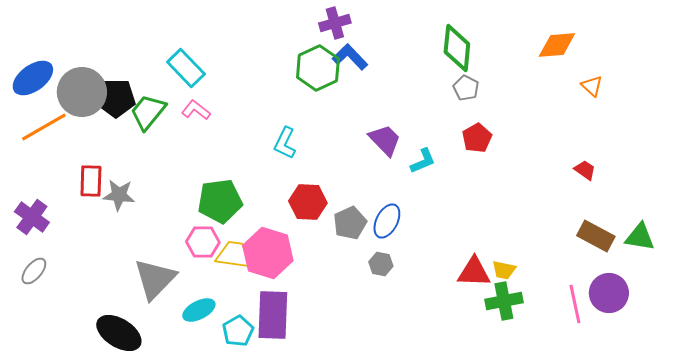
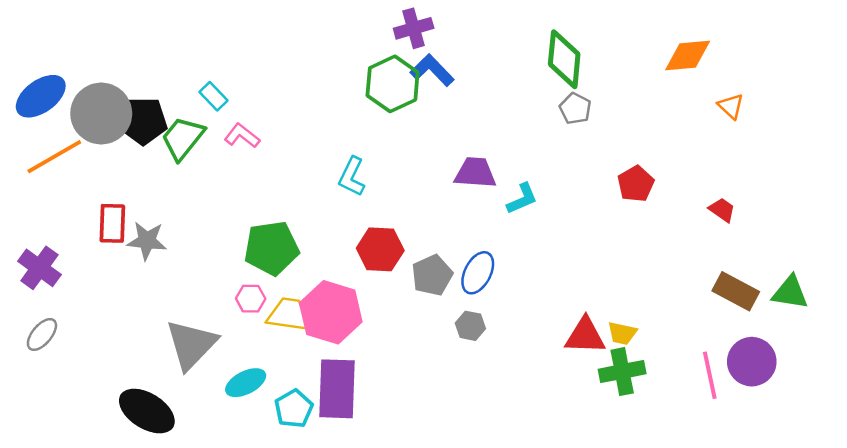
cyan rectangle: (186, 68) -> (214, 96), moved, size x0.6
red pentagon: (477, 138) -> (636, 184), moved
purple trapezoid: (385, 140) -> (475, 173), turned -42
pink hexagon: (203, 242) -> (251, 299), size x0.7

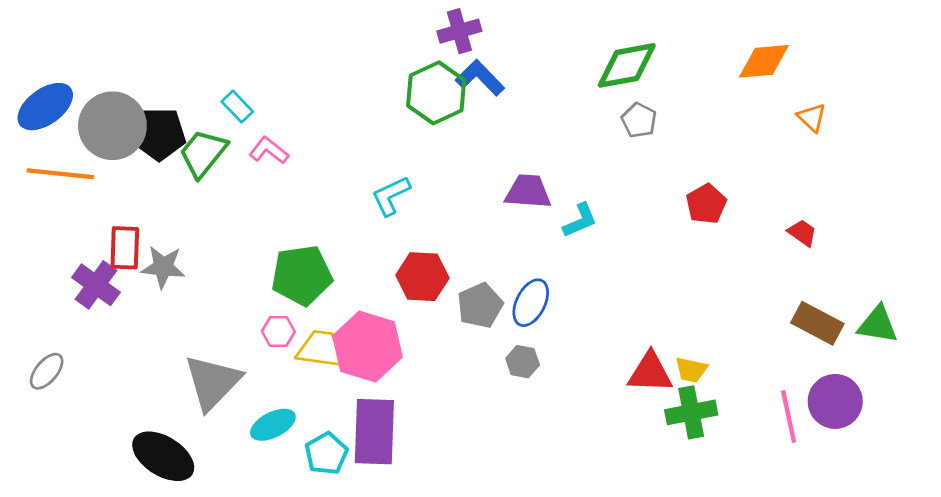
green diamond: (564, 59) -> (627, 65), turned 74
orange line: (54, 157) -> (60, 174), turned 36
cyan L-shape: (352, 176) -> (391, 196), turned 39
purple cross: (39, 268) -> (96, 285), moved

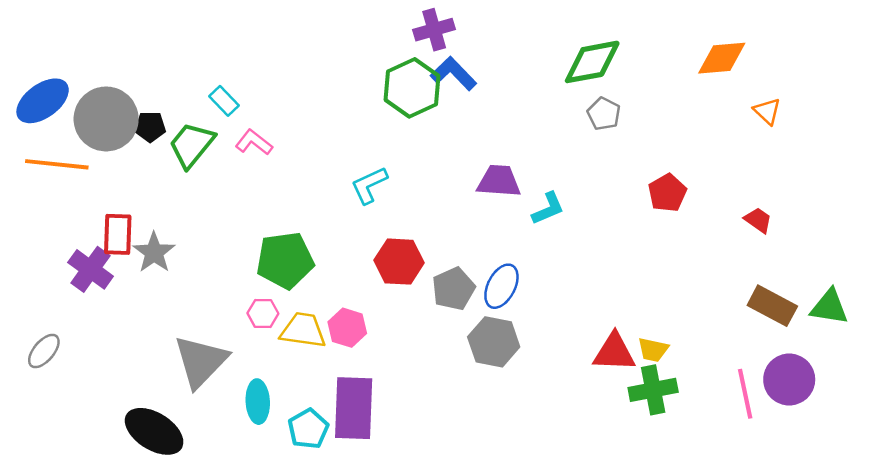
black pentagon: (159, 134) -> (150, 127), size x0.6
gray star: (163, 267) -> (154, 252), turned 30
pink hexagon: (368, 347) -> (347, 328), size x0.6
gray hexagon: (523, 362) -> (494, 342), size x1.6
cyan ellipse: (273, 425) -> (258, 402), turned -66

